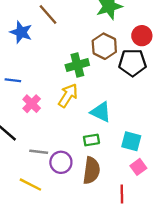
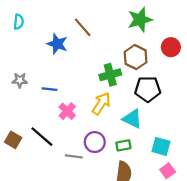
black pentagon: (132, 63) -> (148, 89), moved
purple circle: (61, 162) -> (95, 142), moved

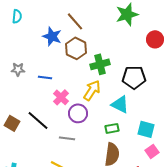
brown hexagon: (136, 57) -> (76, 48), moved
purple circle: (95, 142) -> (78, 113), moved

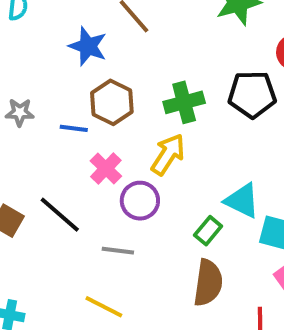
brown hexagon: (76, 48) -> (112, 102), moved
black pentagon: (134, 77) -> (252, 94), moved
cyan triangle: (120, 104) -> (242, 201), moved
green rectangle: (112, 128) -> (208, 231), turned -40

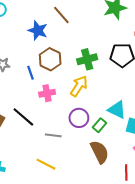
blue line: (74, 128) -> (31, 73), turned 64
pink cross: (106, 169) -> (47, 93), turned 35
purple circle: (140, 201) -> (79, 118), moved
brown semicircle: (208, 283) -> (100, 152), turned -35

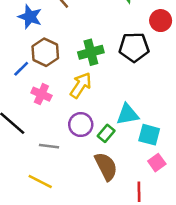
blue line: (31, 73) -> (21, 69), turned 64
pink cross: (47, 93) -> (41, 94), turned 35
cyan triangle: (117, 110) -> (128, 114), turned -36

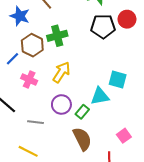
black pentagon: (134, 47) -> (103, 26), moved
green cross: (91, 52) -> (57, 36), moved
cyan square: (149, 135) -> (118, 80), moved

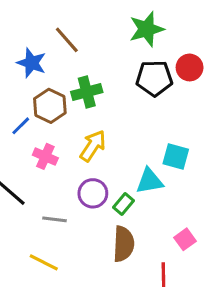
brown semicircle: (82, 139) -> (124, 244), turned 30

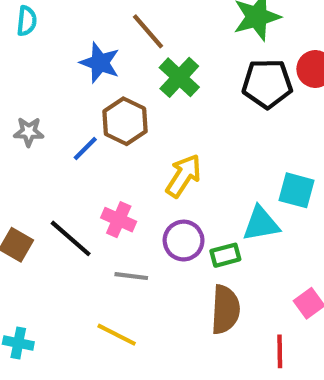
green cross: (87, 92) -> (179, 77), moved, turned -32
pink cross: (45, 156) -> (119, 220), moved
green rectangle: (124, 204) -> (225, 255), turned 35

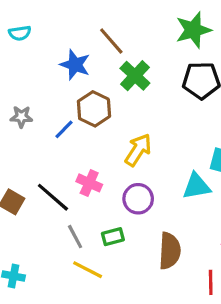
cyan semicircle: (27, 21) -> (20, 33), turned 75
green rectangle: (225, 255) -> (113, 237), moved
gray line: (131, 276) -> (75, 237), moved, turned 55

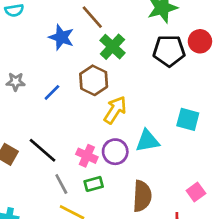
brown hexagon: (94, 109) -> (94, 80), moved
pink cross: (89, 183) -> (87, 156), moved
cyan triangle: (196, 186) -> (147, 141), moved

